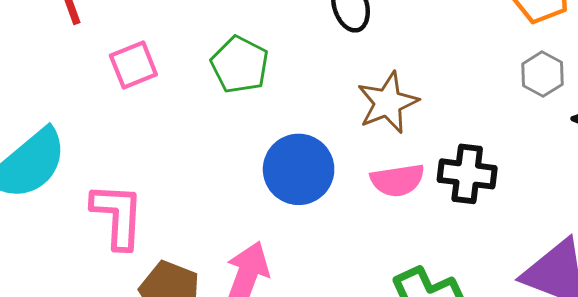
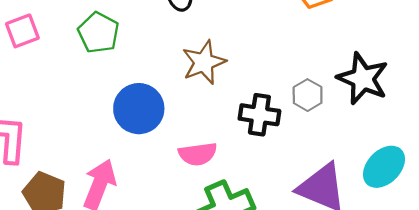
gray hexagon: (542, 74) -> (308, 95), moved
pink semicircle: (398, 180) -> (198, 154), moved

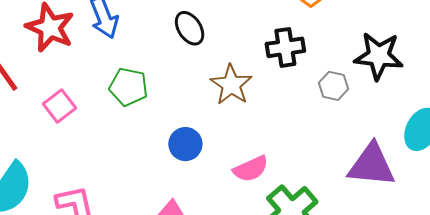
blue circle: (139, 109) -> (185, 144), size x0.7
black cross: (259, 115) -> (285, 47), moved

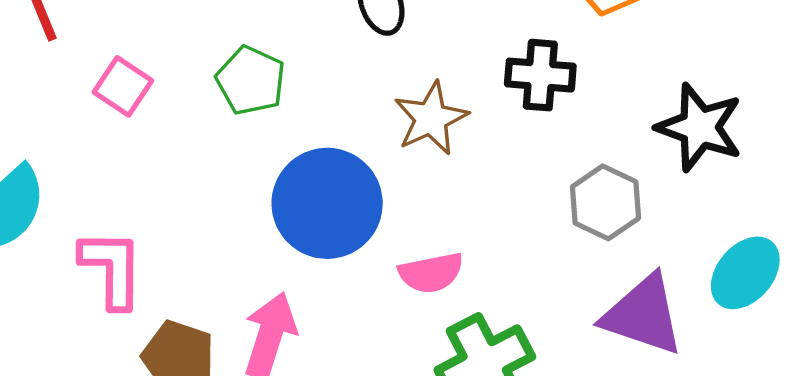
gray hexagon: (333, 86) -> (605, 202), moved, size x1.4
pink square: (60, 106) -> (123, 86), turned -32
blue circle: (185, 144) -> (327, 203), size x1.8

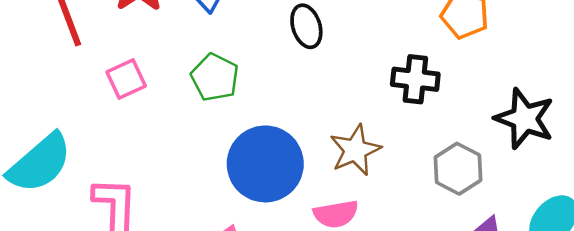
pink square: (123, 86) -> (126, 79), turned 30
brown star: (431, 118) -> (355, 150), moved

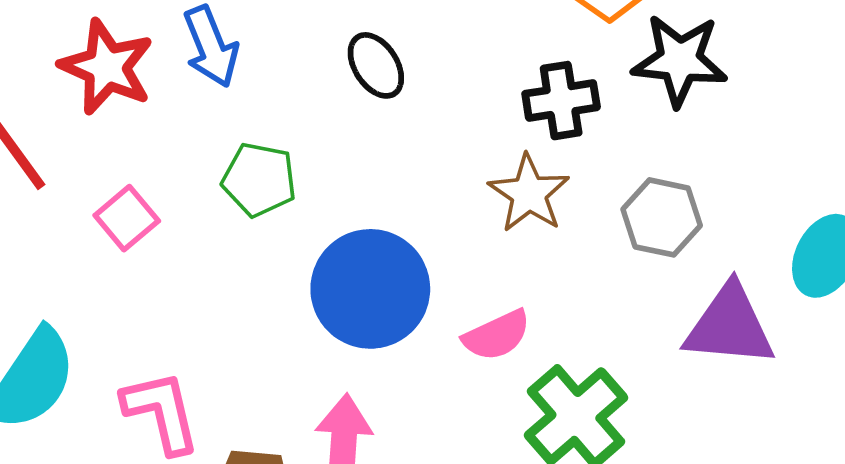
black star: (525, 119) -> (680, 60), moved
brown star: (355, 150) -> (529, 193), moved

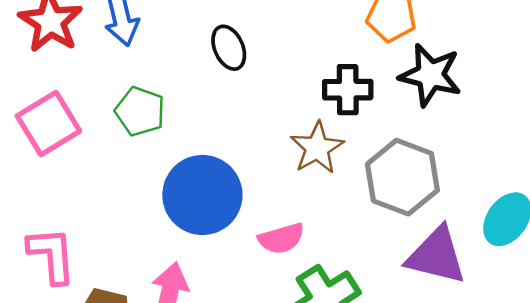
gray hexagon: (662, 217) -> (402, 177), size x1.4
pink square: (127, 218) -> (48, 123), size x1.5

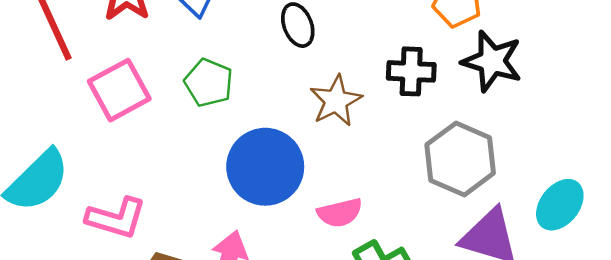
brown star: (317, 148) -> (336, 101), moved
pink L-shape: (52, 255) -> (116, 218), turned 108

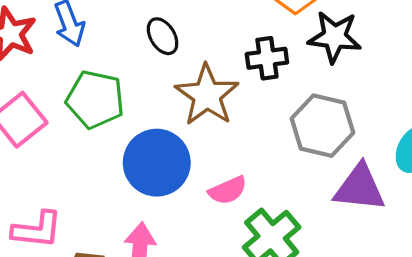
green pentagon: (209, 83) -> (95, 99), size x1.4
brown star: (336, 101) -> (207, 95), size x1.4

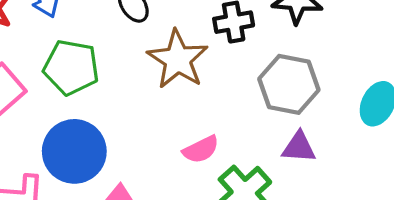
blue circle: (157, 163) -> (74, 151), moved
purple triangle: (360, 188) -> (299, 147), moved, size x0.7

